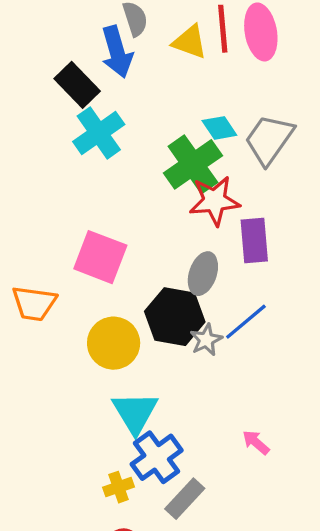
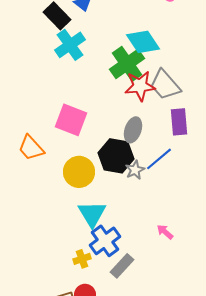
cyan diamond: (219, 128) -> (143, 42), size x1.6
gray trapezoid: (269, 140) -> (165, 85), moved, turned -76
purple rectangle: (254, 240) -> (179, 122), moved
orange trapezoid: (34, 303) -> (31, 148), turned 40

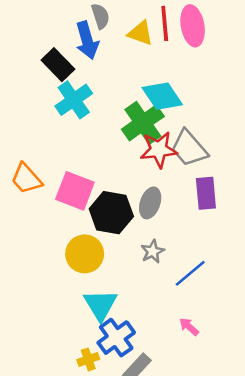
orange trapezoid: (31, 148) -> (26, 179), moved
black hexagon: (116, 156) -> (111, 213), moved
blue line: (159, 159) -> (190, 273), moved

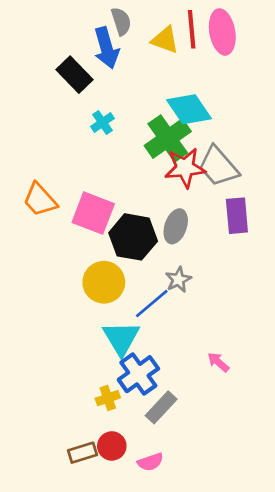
cyan cross: (74, 100) -> (102, 122), moved, size x0.6
blue line: (190, 273) -> (152, 304), moved

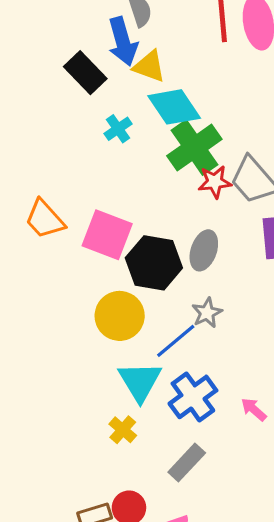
yellow triangle: (165, 40) -> (149, 66), moved
cyan diamond: (189, 109) -> (174, 107), moved
red star: (185, 168) -> (215, 182), size x0.7
blue cross: (138, 374) -> (193, 397), moved
yellow cross: (108, 398) -> (123, 430), moved, turned -30

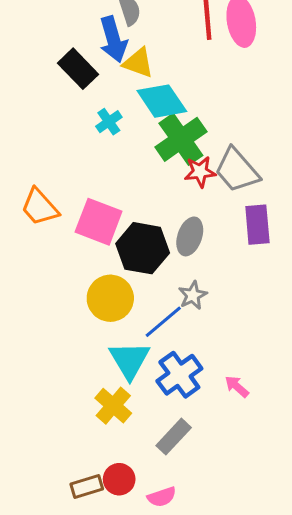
yellow cross: (123, 430) -> (113, 406), size x1.4

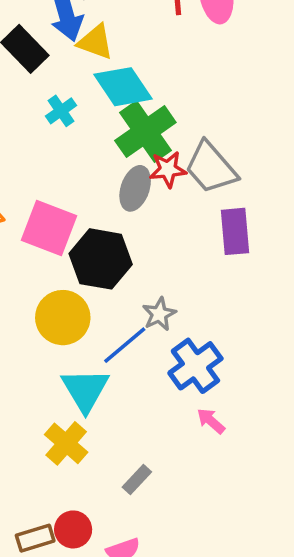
gray ellipse: (190, 236) -> (135, 188), moved
blue cross: (179, 375) -> (195, 366), moved
gray rectangle: (174, 437) -> (137, 479), size x0.7

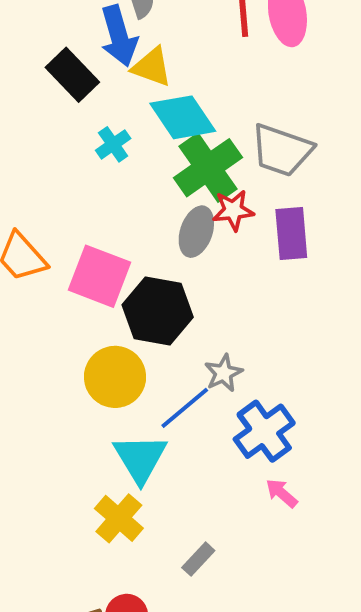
gray trapezoid: (211, 168) -> (282, 150), moved, turned -30
purple rectangle: (235, 231) -> (291, 234), moved

